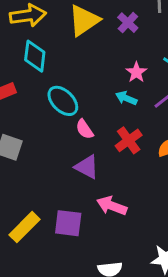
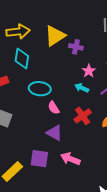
purple cross: (128, 23) -> (76, 47), moved, turned -32
cyan ellipse: (63, 101) -> (40, 89), turned -40
purple square: (68, 223) -> (39, 159), moved

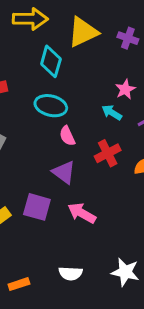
purple cross: (76, 47) -> (128, 38), moved
cyan diamond: (22, 59) -> (51, 61), moved

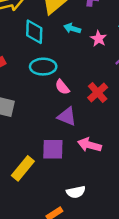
cyan arrow: (112, 113) -> (72, 28), moved
white semicircle: (71, 273) -> (76, 192), moved

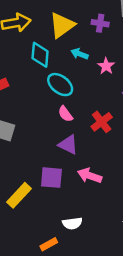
cyan ellipse: (43, 67) -> (60, 85), moved, turned 35

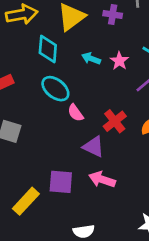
cyan arrow: (80, 54) -> (91, 58), moved
cyan ellipse: (60, 85) -> (55, 89), moved
purple triangle: (68, 145) -> (94, 147), moved

